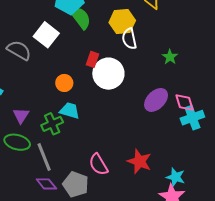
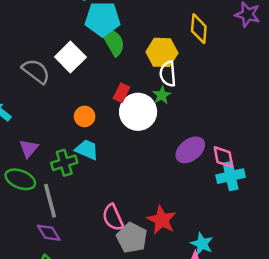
green star: (170, 57) -> (162, 95), moved
gray pentagon: (76, 184) -> (132, 238), moved

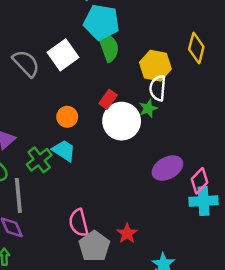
pink diamond: (224, 157) -> (200, 181), turned 45
green cross: (64, 163) -> (39, 160), turned -30
red star: (162, 220) -> (127, 233), size x0.7

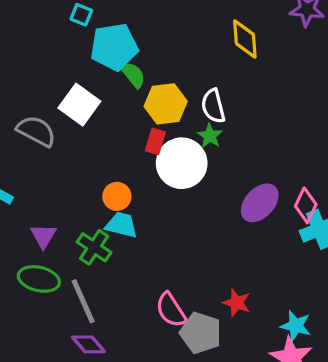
green semicircle: (108, 47) -> (133, 75), size x0.7
yellow hexagon: (155, 66) -> (166, 104), moved
orange circle: (67, 117) -> (117, 196), moved

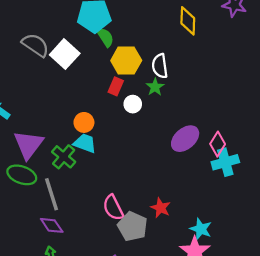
gray semicircle: (36, 131) -> (35, 45), moved
white circle: (182, 163) -> (133, 104), size x0.5
purple triangle: (43, 236) -> (28, 145), size x1.6

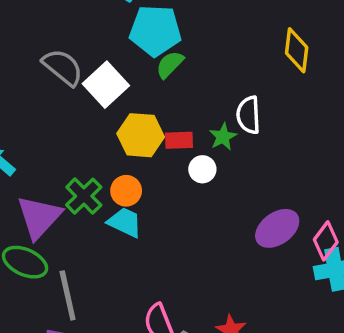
green semicircle: (105, 37) -> (170, 64), turned -108
yellow hexagon: (126, 61) -> (141, 135), moved
red rectangle: (116, 86) -> (179, 140), turned 60
green star: (155, 87) -> (223, 137), moved
green cross: (64, 157) -> (84, 196), moved

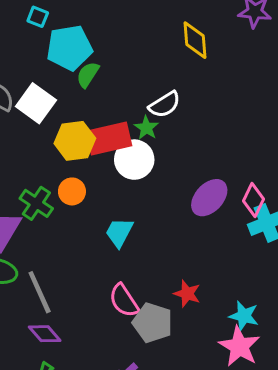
white semicircle: (248, 115) -> (165, 105), turned -108
red rectangle: (179, 140) -> (109, 139), size x1.8
white circle: (202, 169) -> (134, 160), size x1.6
cyan trapezoid: (125, 222) -> (119, 232), moved, turned -76

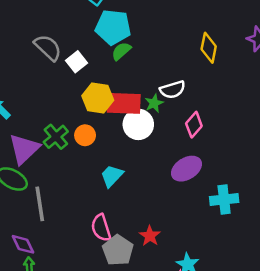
white square: (36, 103) -> (76, 62), size x0.7
pink diamond: (253, 200) -> (194, 125), moved
purple diamond: (45, 334) -> (23, 244), moved

